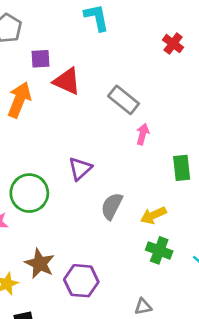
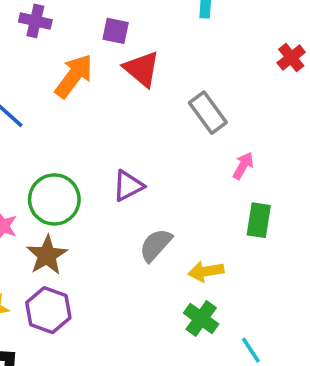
pink arrow: (143, 134) -> (243, 166), moved
brown star: (40, 264) -> (47, 255), moved
purple hexagon: (81, 281) -> (48, 310), moved

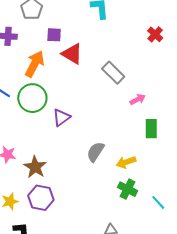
pink arrow: (243, 166) -> (138, 99), turned 42
purple triangle: (128, 186) -> (62, 118), moved
green circle: (54, 199) -> (32, 98), moved

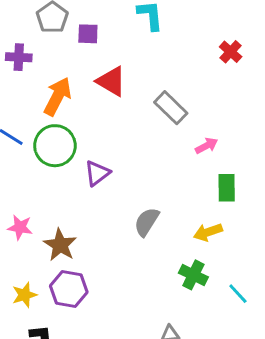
purple square: (54, 35) -> (88, 34), moved
yellow arrow: (126, 162) -> (208, 232), moved

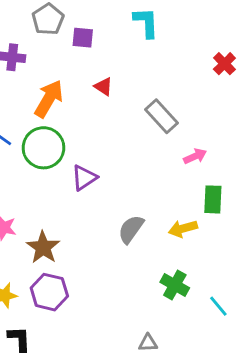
red triangle: (111, 81) -> (103, 87), size x0.6
yellow arrow: (208, 232) -> (183, 229), moved

